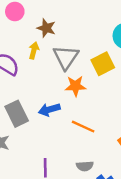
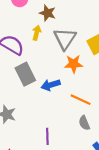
gray rectangle: (17, 114) -> (25, 74), moved
gray semicircle: (85, 166) -> (84, 123), moved, turned 72

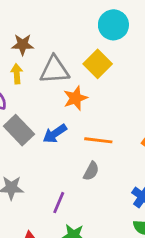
gray triangle: (65, 39) -> (54, 70), turned -50
gray semicircle: (84, 123) -> (91, 171), moved, turned -112
purple line: (47, 136) -> (59, 203), moved, turned 42

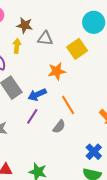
gray triangle: (54, 70) -> (45, 39), moved, size x0.7
orange line: (98, 140) -> (68, 105), turned 42
purple line: (59, 203) -> (32, 116), moved

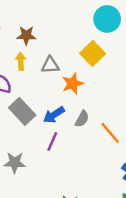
gray triangle: (45, 39) -> (50, 65), moved
orange line: (68, 105) -> (110, 133), moved
gray semicircle: (59, 127) -> (82, 119), moved

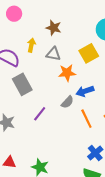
brown star: (26, 35) -> (54, 28), moved
blue arrow: (54, 115) -> (85, 91), moved

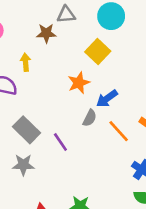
gray triangle: (53, 54) -> (66, 15), moved
gray rectangle: (22, 84) -> (26, 130), moved
purple line: (40, 114) -> (60, 142), turned -56

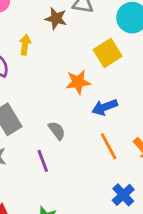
gray semicircle: (90, 118) -> (57, 131), moved, turned -78
purple line: (60, 142) -> (43, 161), moved

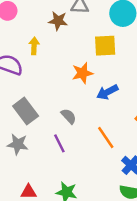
yellow square: (108, 53) -> (105, 46), turned 35
orange line: (109, 146) -> (106, 137), moved

